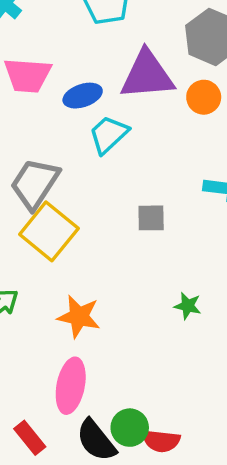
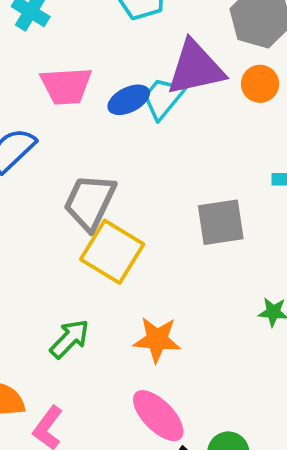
cyan trapezoid: (109, 134) -> (163, 98), moved
gray square: (151, 218) -> (221, 222), size x1.5
pink ellipse: (71, 386) -> (158, 416), turned -48

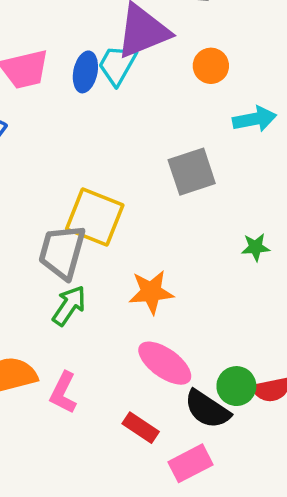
orange circle: (260, 84) -> (211, 66), moved
blue ellipse: (129, 100) -> (85, 72), turned -42
gray trapezoid: (90, 202) -> (62, 252), moved

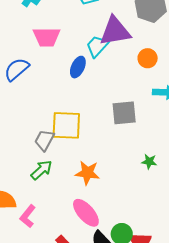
blue ellipse: (85, 72) -> (78, 67), moved
yellow square: (95, 217) -> (66, 125), turned -32
gray trapezoid: (62, 252) -> (44, 140), size x0.7

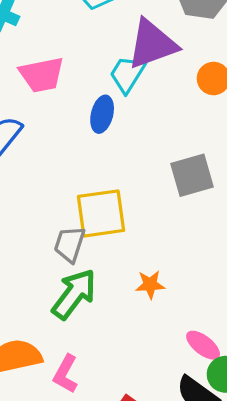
green arrow: (41, 170) -> (74, 294), size x1.4
orange star: (87, 173) -> (150, 285), size x0.7
pink ellipse: (86, 213) -> (203, 345), moved, size x0.7

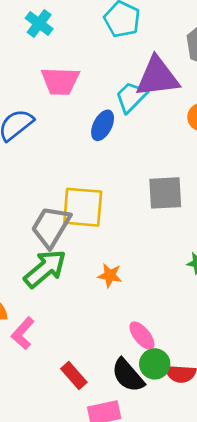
gray trapezoid: (70, 244) -> (51, 227), size x1.4

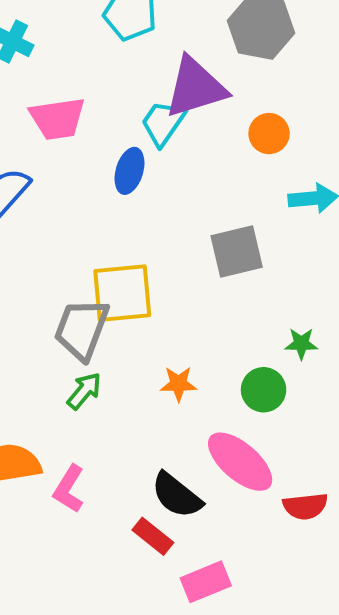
green arrow: (45, 269) -> (84, 391), size x0.6
pink ellipse: (142, 336) -> (240, 462), size x1.6
green circle: (155, 364) -> (264, 390), moved
black semicircle: (128, 375) -> (177, 495), moved

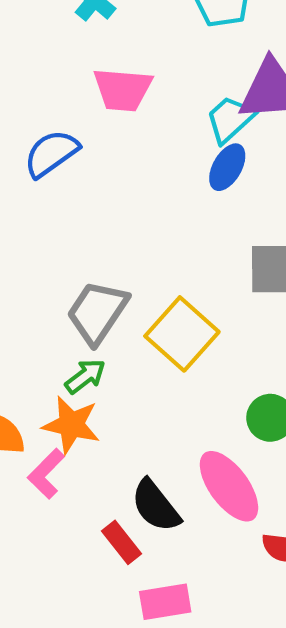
blue ellipse: (130, 171) -> (227, 167), moved
yellow square: (122, 293) -> (182, 334), moved, turned 34
orange star: (179, 384) -> (71, 425), moved, size x1.5

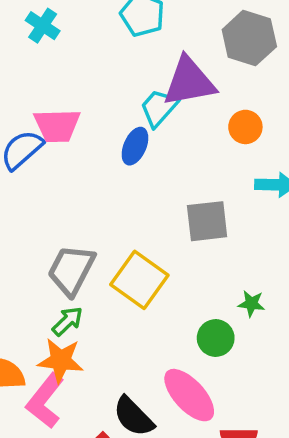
pink trapezoid: (123, 90) -> (57, 126), moved
blue ellipse: (227, 167) -> (135, 146), moved
pink L-shape: (46, 474) -> (45, 401), size x1.4

